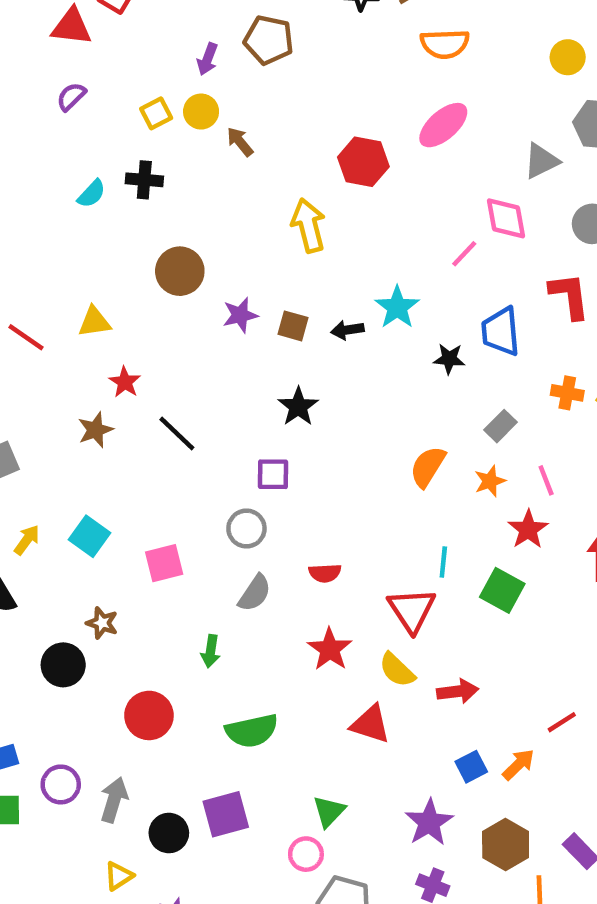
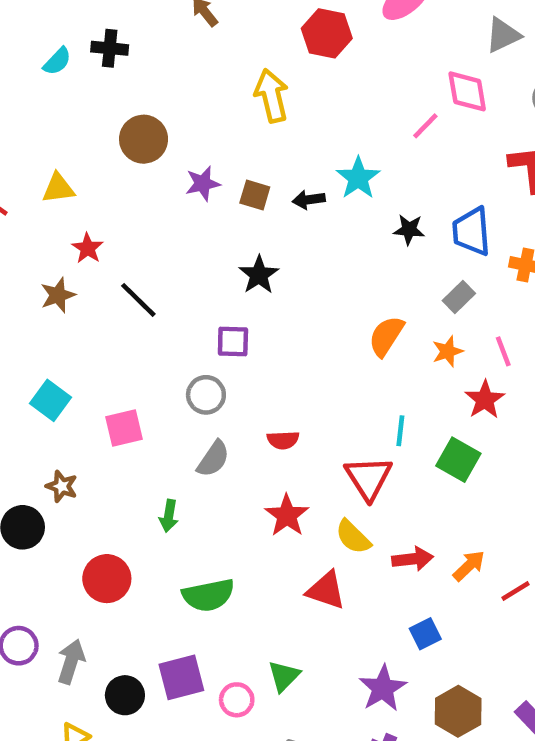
blue trapezoid: (501, 331) -> (472, 231), moved
orange arrow: (518, 765) -> (469, 566), moved
pink circle: (306, 854) -> (237, 700), moved

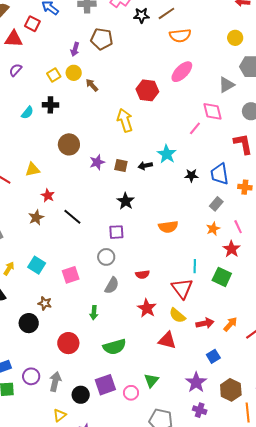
orange semicircle: (386, 336) -> (168, 227), moved, turned -126

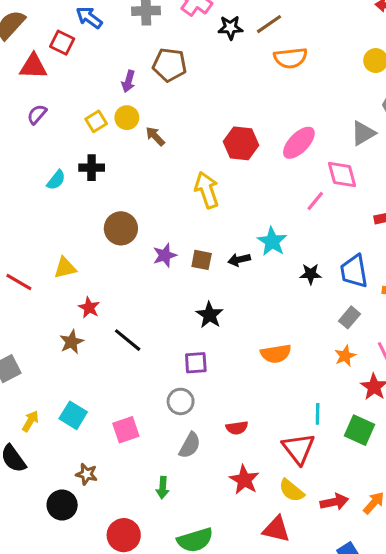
pink ellipse: (182, 72) -> (299, 143), moved

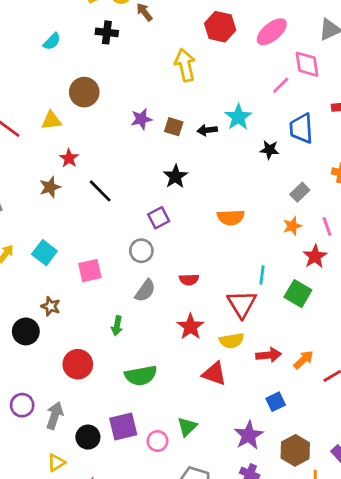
black cross: (92, 168) -> (107, 32), moved
brown circle: (121, 228) -> (84, 92), moved
blue trapezoid: (354, 271) -> (301, 128), moved
purple square: (196, 363) -> (159, 218), turned -30
yellow semicircle: (292, 490) -> (232, 341), turned -55

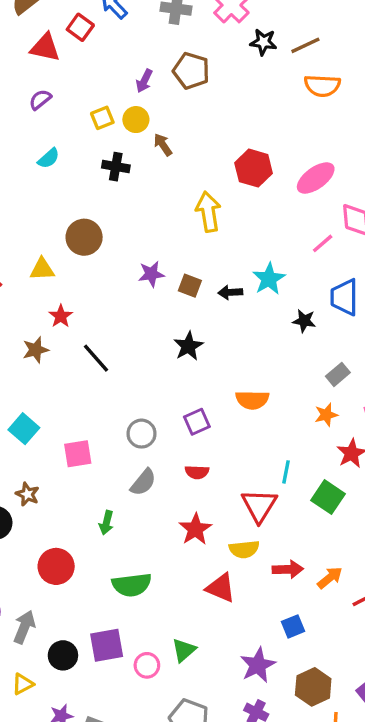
cyan semicircle: (52, 41) -> (49, 158), moved
purple square: (159, 218) -> (197, 422), moved

